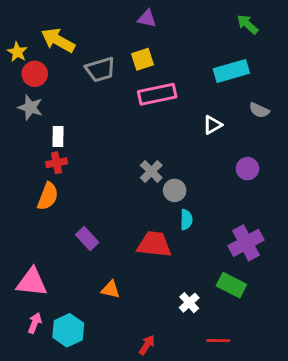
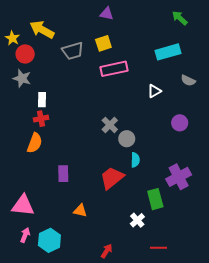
purple rectangle: (87, 239) -> (63, 174), turned 42
red trapezoid: (154, 244) -> (112, 178), turned -45
green rectangle: (231, 285) -> (155, 199), moved, turned 48

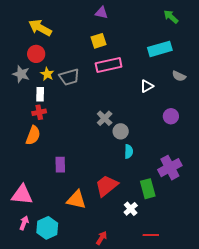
yellow star: (12, 38) -> (47, 74), moved
gray trapezoid: (73, 51) -> (69, 77), moved
red circle: (25, 54) -> (36, 54), moved
red trapezoid: (112, 178) -> (107, 186), moved
orange triangle: (80, 211) -> (76, 200), size x1.5

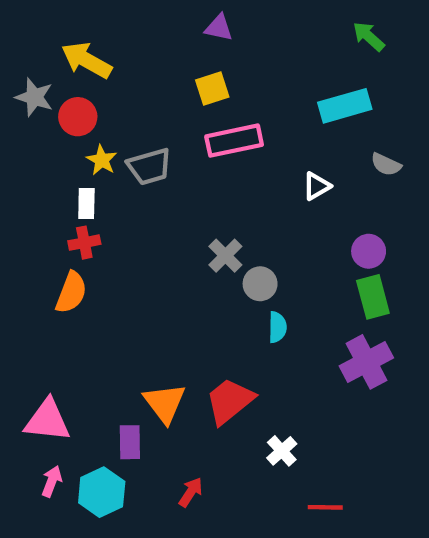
gray star: (21, 74) -> (34, 97), moved
purple rectangle: (60, 165) -> (130, 442), moved
green rectangle: (148, 189) -> (373, 297), moved
orange triangle: (76, 200) -> (165, 403), moved, turned 40
red arrow: (102, 238) -> (191, 492), moved

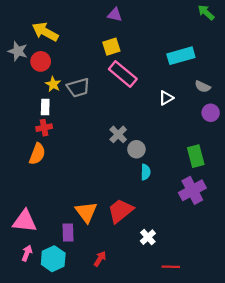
green arrow: (369, 36) -> (206, 12), moved
pink rectangle: (234, 141) -> (123, 74), turned 52
purple circle: (369, 251) -> (211, 113), moved

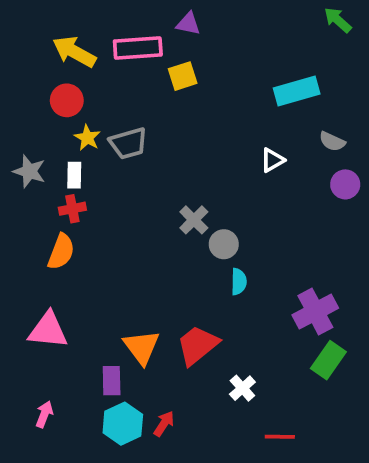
gray star: (18, 51) -> (29, 171), moved
pink rectangle: (123, 74) -> (138, 48), moved, turned -44
green rectangle: (196, 156) -> (328, 360), moved, turned 50
pink triangle: (25, 221) -> (48, 330), moved
cyan hexagon: (53, 259) -> (123, 424), moved

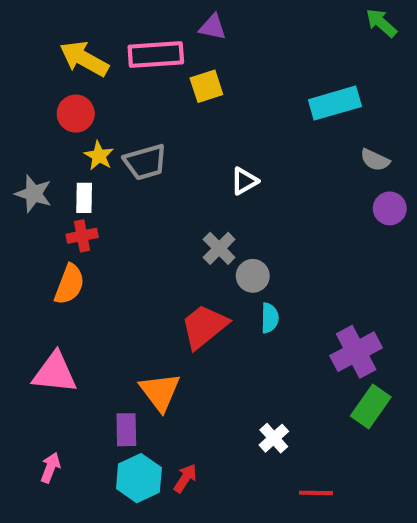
white triangle: (272, 160) -> (244, 181), moved
red trapezoid: (198, 345) -> (204, 326), moved

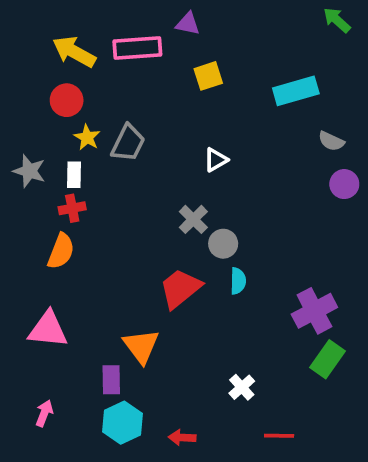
yellow square: (206, 86) -> (208, 76), moved
gray trapezoid: (145, 162) -> (128, 143), turned -48
red arrow: (185, 478) -> (182, 438), moved, turned -120

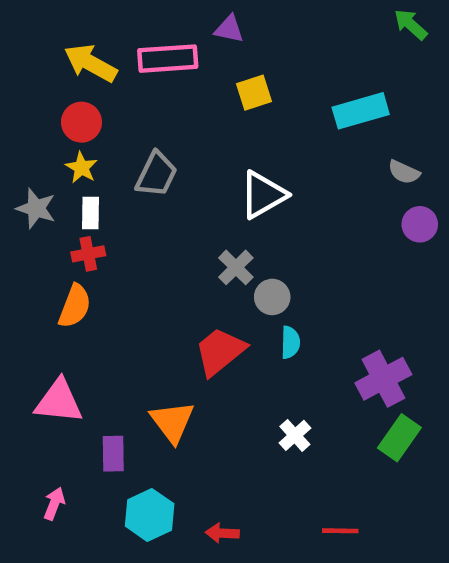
yellow star: (87, 137) -> (81, 168), moved
white triangle: (216, 160) -> (263, 195), size x1.6
purple rectangle: (111, 380) -> (113, 454), moved
white cross: (242, 387) -> (295, 435), moved

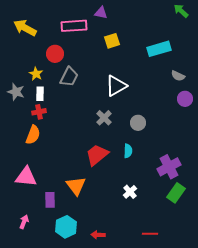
yellow arrow: (91, 63) -> (25, 28), moved
red circle: (81, 122) -> (55, 54), moved
gray circle: (272, 297) -> (138, 123), moved

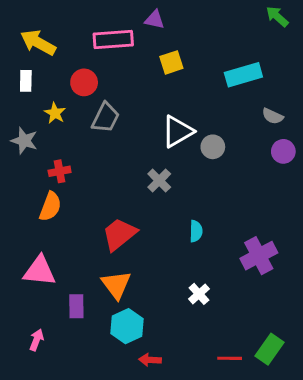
white rectangle: (40, 94) -> (26, 81), moved
gray circle: (138, 123) -> (213, 147), moved
red trapezoid: (97, 155) -> (119, 234), moved
green rectangle: (176, 193) -> (270, 349), moved
cyan hexagon: (66, 227) -> (127, 326), moved

